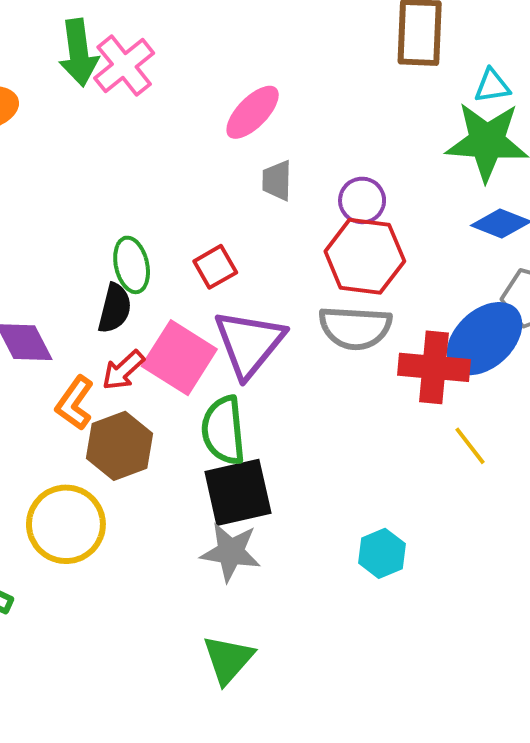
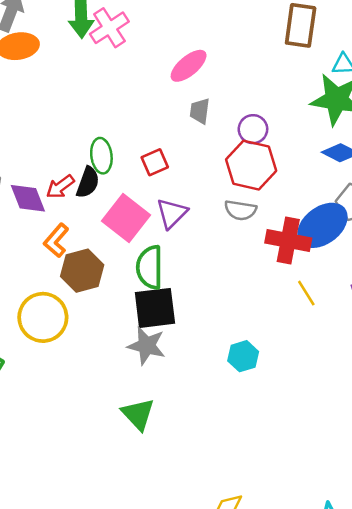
gray semicircle: (355, 328) -> (240, 210), size x0.7
purple triangle: (249, 343) -> (172, 213), size x0.7
red arrow: (123, 370) -> (60, 187), moved
green triangle: (228, 659) -> (138, 414), turned -30

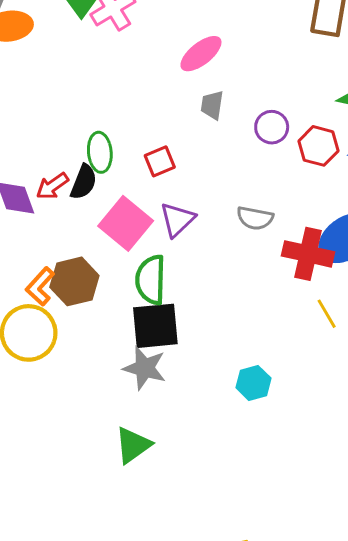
red hexagon: (251, 165) -> (318, 146), moved, size x0.7
orange L-shape: (56, 240) -> (40, 286), moved
green triangle: (138, 414) -> (133, 445), turned 36

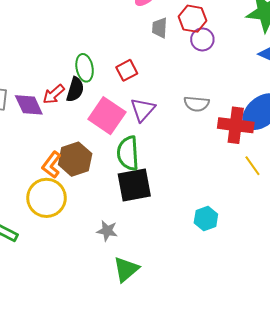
red hexagon: (318, 146) -> (193, 19), moved
gray star: (145, 368) -> (107, 231), moved, size x0.7

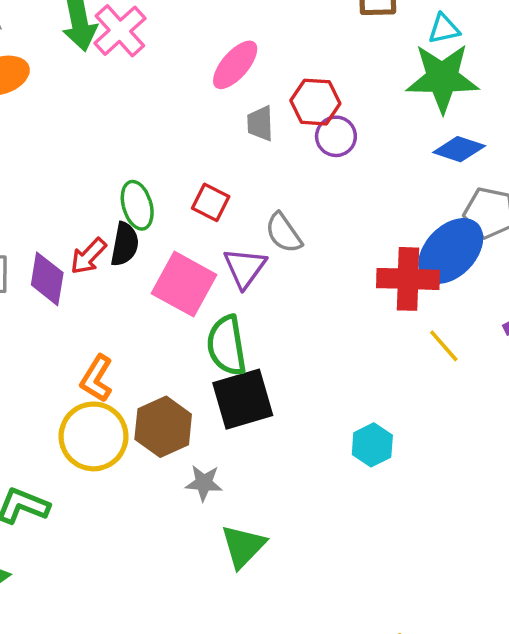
red square: (127, 70) -> (211, 202), turned -30
gray semicircle: (197, 104) -> (284, 233), moved, turned 55
purple diamond: (29, 105) -> (47, 279), turned 40
brown hexagon: (75, 159) -> (163, 427), moved

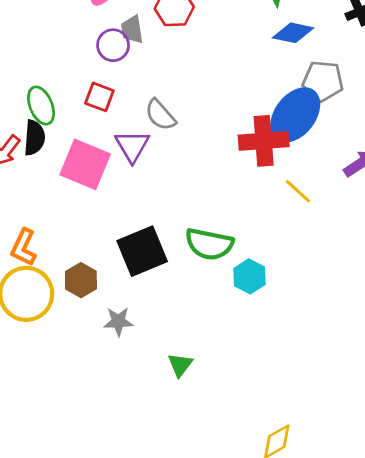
purple circle: (336, 136) -> (113, 45), moved
green semicircle: (227, 345) -> (209, 244), moved, turned -63
brown hexagon: (163, 427) -> (81, 280), size x0.7
green triangle: (243, 546) -> (180, 365), moved, size x0.7

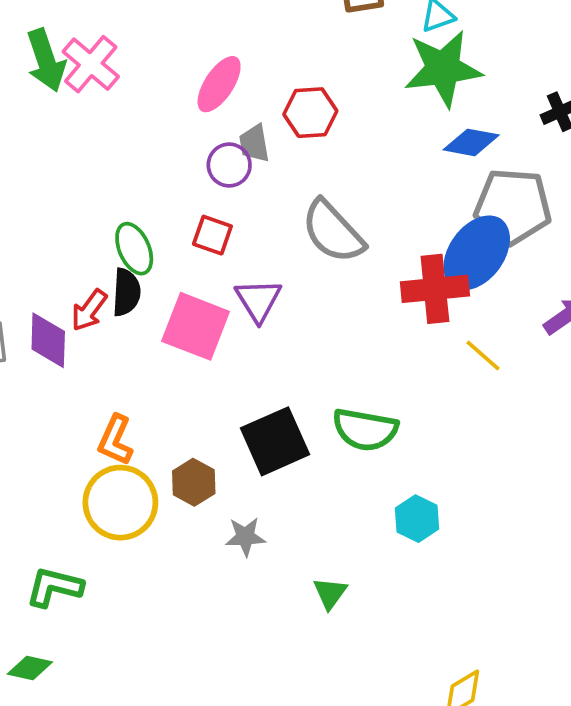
gray pentagon: (323, 81) -> (513, 206), size x1.4
gray semicircle: (160, 115) -> (333, 232), moved, size x1.5
cyan hexagon: (250, 276) -> (417, 519), moved

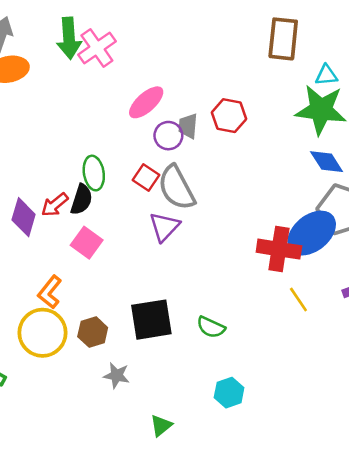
pink ellipse: (219, 84) -> (146, 102), moved
blue diamond: (471, 142) -> (327, 162), turned 32
gray semicircle: (333, 232) -> (176, 188), moved
pink square: (196, 326) -> (87, 243), moved, size x0.7
green semicircle: (365, 430) -> (211, 327), size x0.7

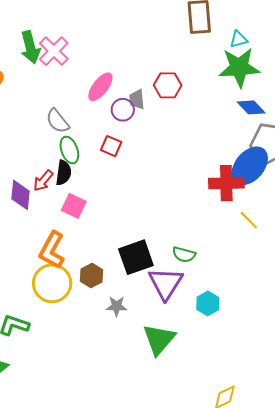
gray semicircle: (176, 188) -> (58, 121), moved, size x0.7
purple triangle: (164, 227) -> (166, 283), moved, size x1.4
orange L-shape: (50, 292) -> (52, 250), size x1.4
green triangle: (161, 426) -> (159, 339), size x1.8

